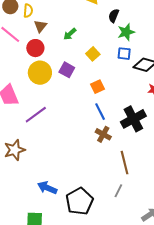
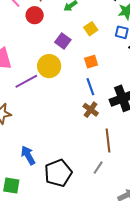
yellow circle: (40, 73) -> (49, 66), moved
blue arrow: (47, 188) -> (28, 155), turned 30

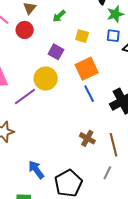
yellow square: (91, 29) -> (82, 36), turned -32
orange square: (91, 62) -> (87, 69), size x1.6
brown cross: (91, 110) -> (87, 138), moved

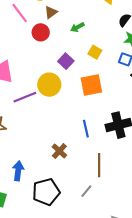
blue line: (89, 94) -> (86, 129), moved
brown cross: (87, 138) -> (59, 151), moved
blue arrow: (36, 170) -> (18, 171), turned 30

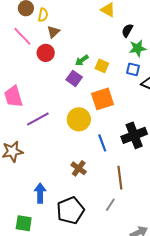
green arrow: (77, 27) -> (82, 60), moved
yellow circle: (49, 85) -> (79, 119), moved

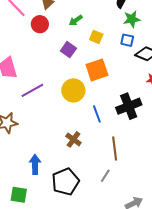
green arrow: (82, 60) -> (76, 20), moved

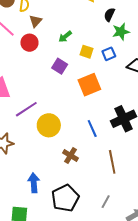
blue square: (127, 40) -> (109, 54), moved, turned -32
yellow circle: (73, 90) -> (49, 125), moved
gray line: (105, 176) -> (106, 202), moved

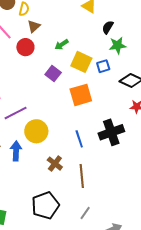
yellow square: (87, 52) -> (81, 62), size x1.5
brown line: (112, 162) -> (82, 176), moved
blue arrow: (34, 183) -> (16, 151), moved

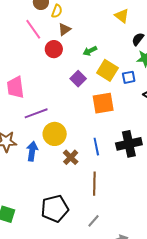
brown cross: (55, 164) -> (71, 157), moved

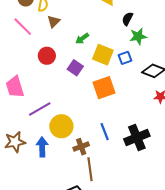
red circle: (54, 49) -> (47, 56), moved
black cross: (129, 144) -> (137, 137), moved
brown cross: (71, 157) -> (81, 147), turned 35
brown line: (94, 184) -> (90, 169), moved

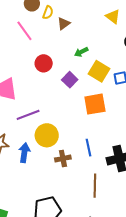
brown triangle: (54, 21) -> (64, 24), moved
brown line: (90, 169) -> (95, 186), moved

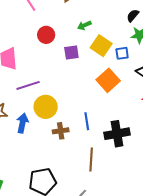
purple square: (70, 80) -> (71, 53), turned 35
orange square: (95, 104) -> (108, 80), moved, turned -35

